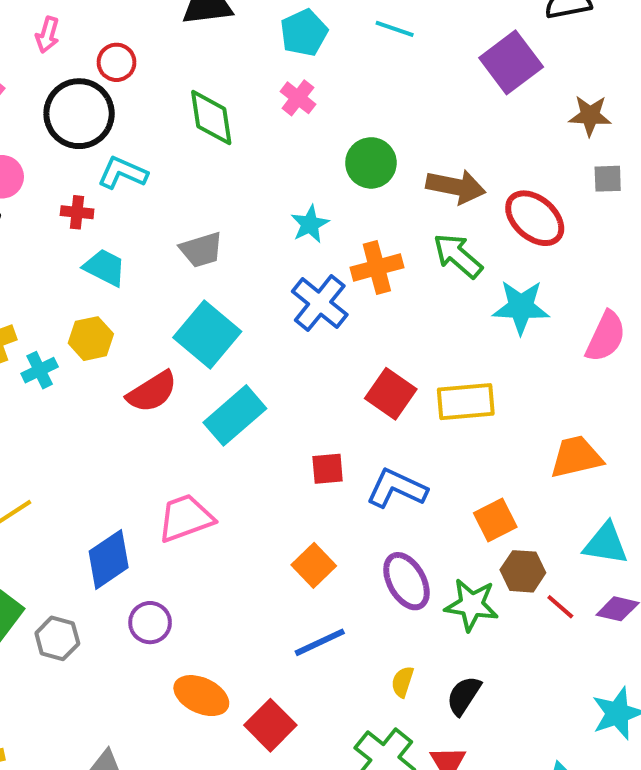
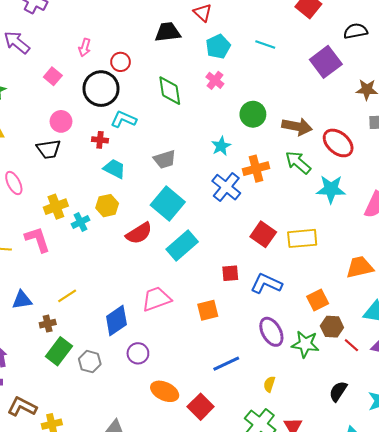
orange square: (314, 565) -> (208, 310), moved, turned 30
black semicircle: (464, 696) -> (338, 391), moved

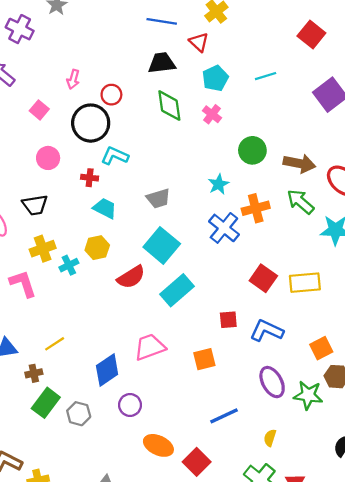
cyan line: (265, 44) -> (266, 76), turned -36
green diamond: (170, 91) -> (169, 106), moved
black trapezoid: (49, 149) -> (35, 205), moved

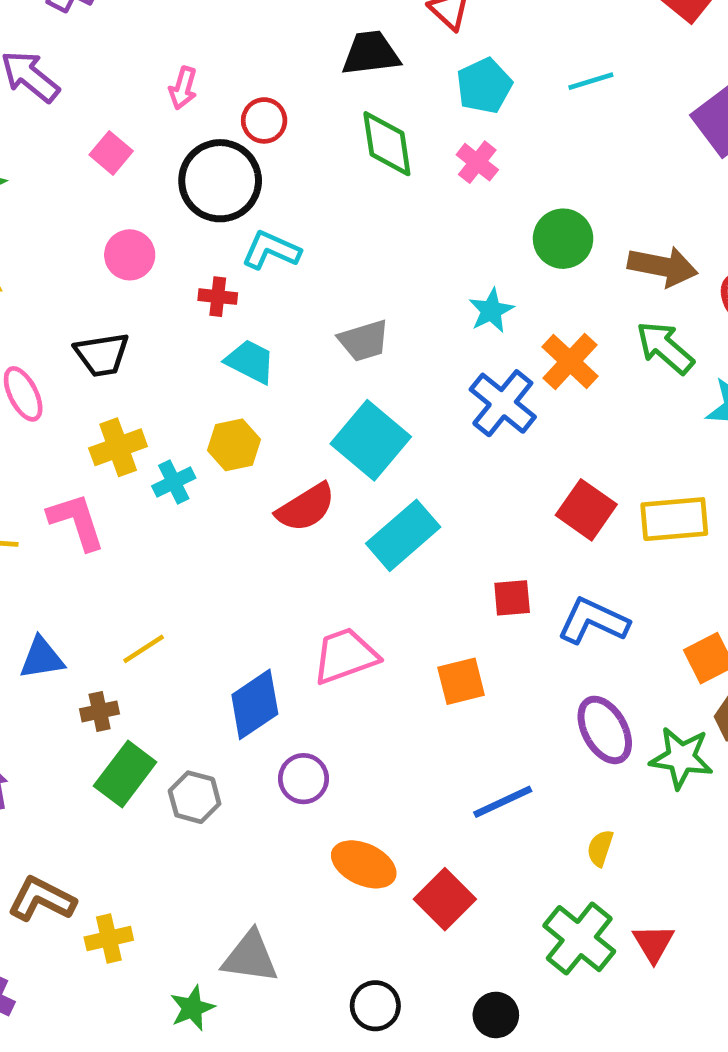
orange cross: (256, 208) -> (570, 361), turned -32

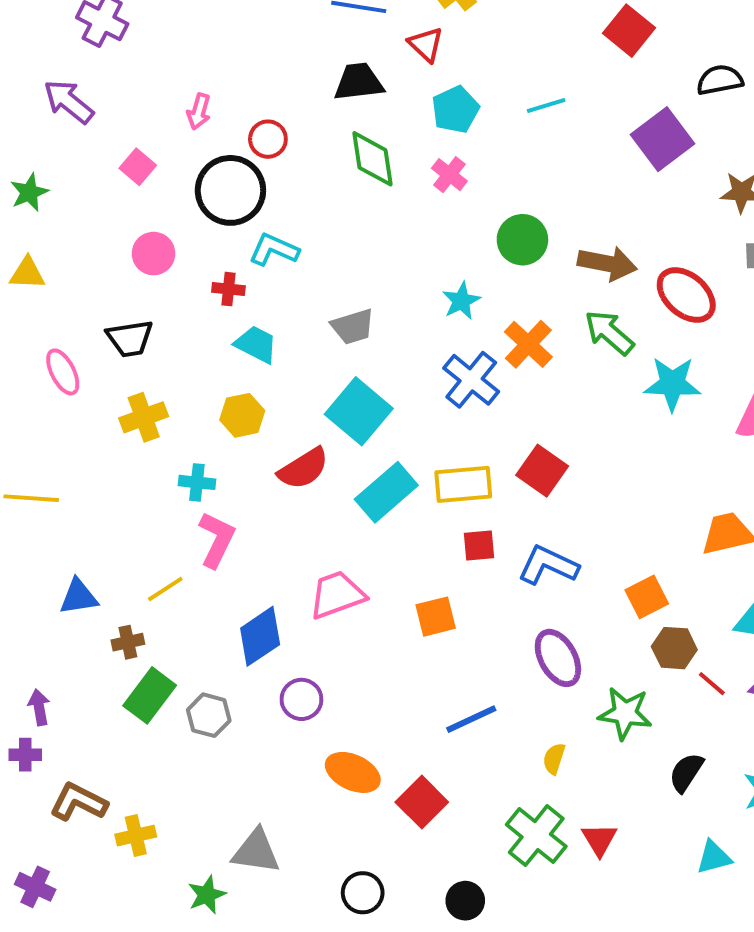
cyan cross: (174, 482) -> (197, 482), moved, turned 32
yellow rectangle: (674, 519) -> (463, 484), moved
pink L-shape: (76, 521) -> (217, 540), moved, turned 44
green star: (681, 758) -> (625, 713), moved

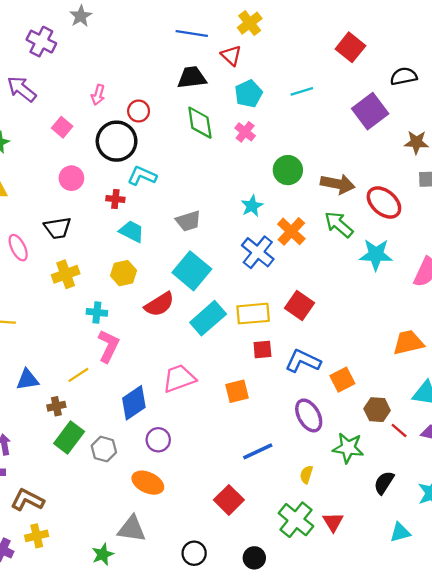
orange square: (647, 597) -> (342, 380), moved
orange ellipse: (353, 772) -> (148, 483), moved
yellow cross: (136, 836) -> (37, 536), moved

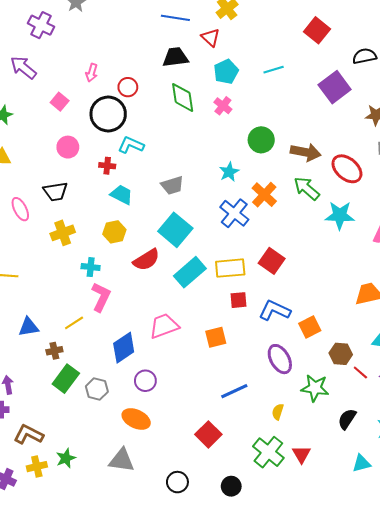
green star: (103, 554) -> (66, 458), moved

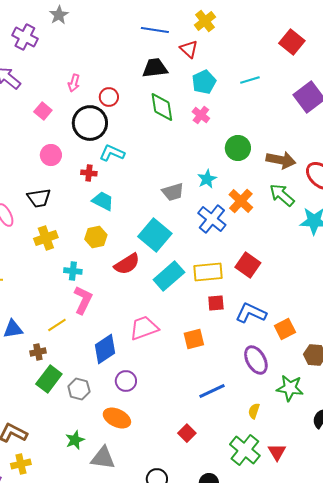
gray trapezoid: (172, 185) -> (173, 192), moved
red square: (208, 434) -> (187, 433), size x0.7
green star: (66, 458) -> (75, 440), moved

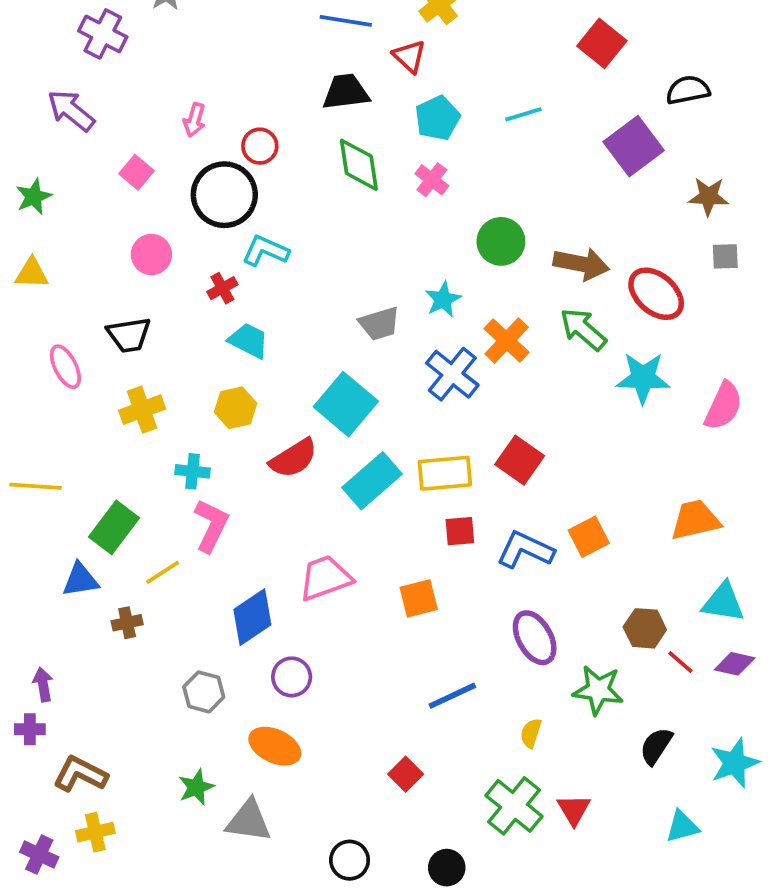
red cross: (89, 173) -> (222, 288), turned -35
orange square: (285, 329) -> (589, 537), moved
green rectangle: (49, 379) -> (114, 527), moved

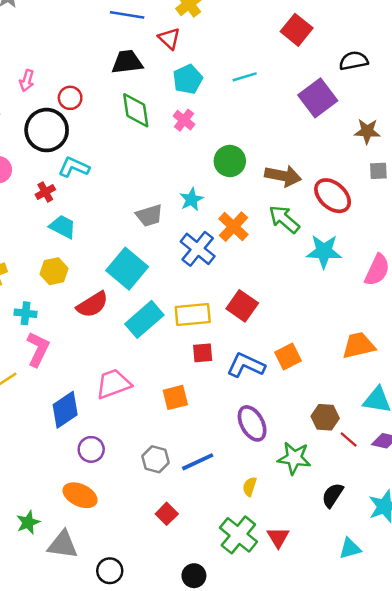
gray hexagon: (204, 692) -> (156, 459), moved
black circle: (350, 860) -> (110, 571), moved

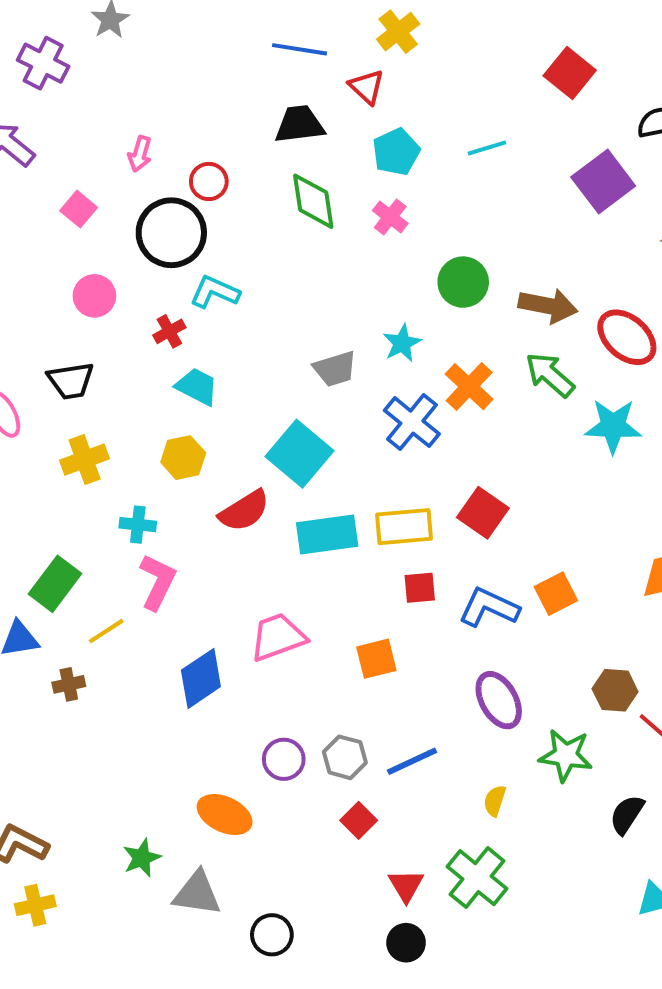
cyan rectangle: (144, 319) -> (327, 534), turned 33
purple circle: (91, 449) -> (284, 759), moved
red square: (167, 514) -> (359, 820), moved
red triangle: (278, 537) -> (406, 885), moved

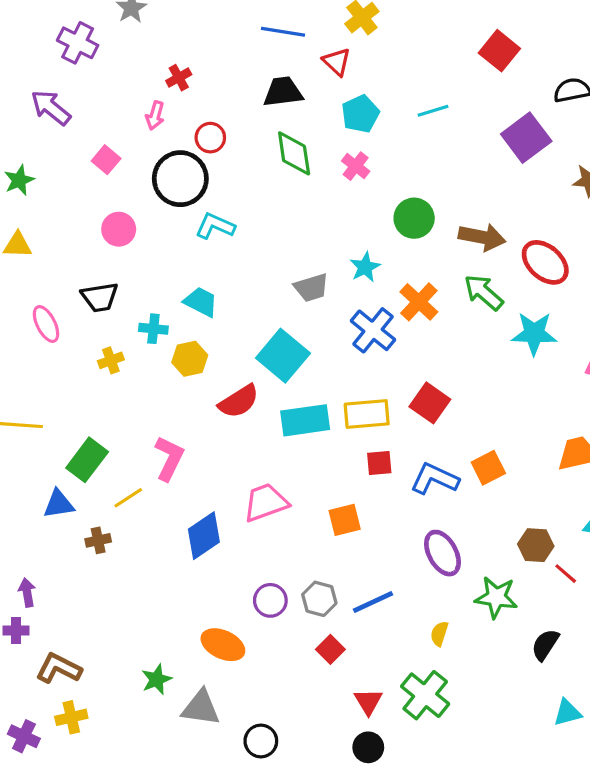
red cross: (169, 331) -> (179, 78), moved
yellow cross: (85, 460) -> (111, 360), size x0.7
cyan cross: (138, 525) -> (153, 329), moved

